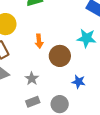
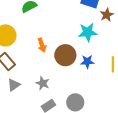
blue star: (79, 82) -> (87, 62), moved

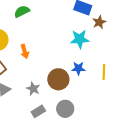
orange arrow: (42, 45) -> (25, 51), moved
brown circle: (65, 55) -> (58, 79), moved

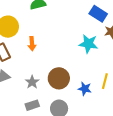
blue star: (78, 68) -> (85, 89), moved

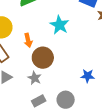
cyan star: (88, 44) -> (59, 25), moved, turned 30
brown circle: (59, 78) -> (43, 58), moved

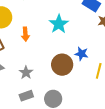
brown circle: (43, 58) -> (62, 65), moved
blue star: (88, 76) -> (82, 54), moved

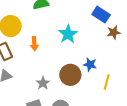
gray star: (26, 73) -> (43, 83), moved

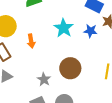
blue star: (90, 64) -> (90, 31), moved

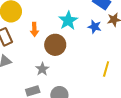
brown circle: (70, 68) -> (55, 45), moved

